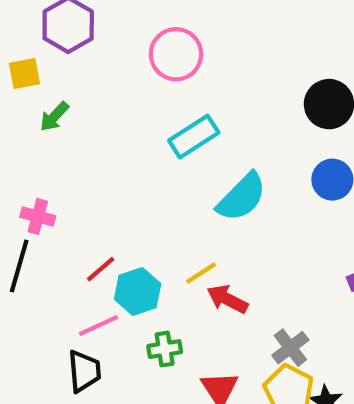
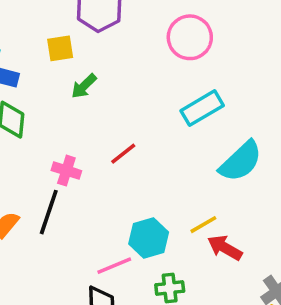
red line: (101, 269) -> (123, 154), moved

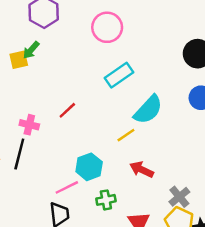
yellow square: (60, 48) -> (19, 60), moved
green arrow: (84, 86) -> (31, 50), moved
yellow line: (203, 225) -> (126, 135), moved

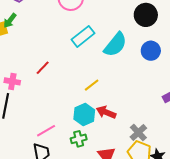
cyan semicircle: (148, 110) -> (115, 45), moved
cyan hexagon: (89, 167) -> (84, 114), moved

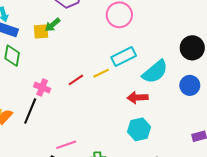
yellow line: (92, 85) -> (101, 73), moved
red arrow: (106, 112) -> (137, 98), moved, turned -36
cyan hexagon: (84, 114) -> (139, 129), moved

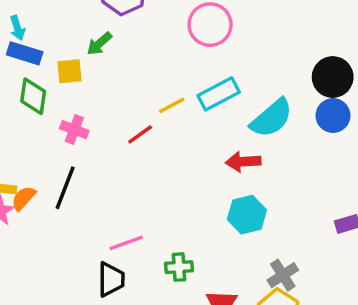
yellow square: (41, 32) -> (70, 71), moved
yellow line: (101, 73) -> (172, 105), moved
blue circle: (190, 85) -> (333, 116), moved
pink cross: (42, 88) -> (74, 130), moved

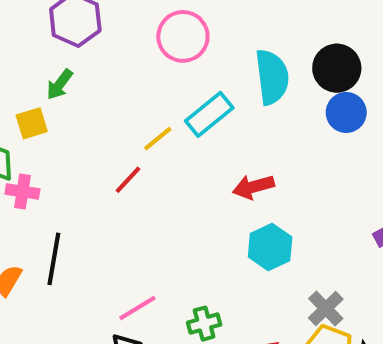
cyan semicircle: (271, 118) -> (272, 77), moved, turned -45
pink cross: (74, 130) -> (22, 192), moved

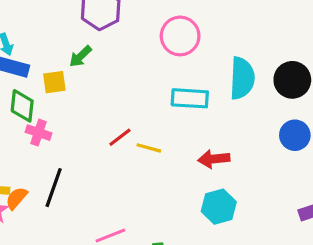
blue circle: (346, 112) -> (295, 135), moved
cyan rectangle: (209, 114) -> (190, 98), turned 33
yellow line: (158, 139) -> (149, 148), moved, turned 45

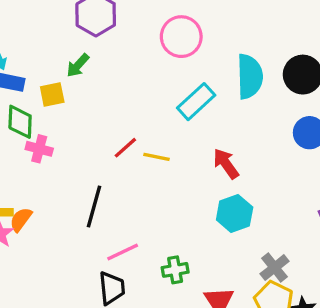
cyan rectangle: (190, 98) -> (196, 102), turned -42
red arrow: (214, 159) -> (226, 164), turned 64
black line: (54, 188) -> (94, 207), moved

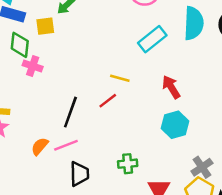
red line: (125, 148) -> (108, 101), moved
orange semicircle: (21, 219) -> (40, 146), moved
pink line: (123, 252) -> (66, 145), moved

